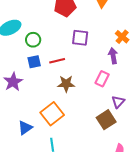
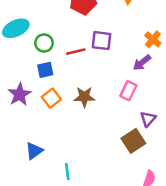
purple arrow: (113, 56) -> (142, 63), turned -119
red line: (57, 61) -> (76, 52), moved
orange square: (52, 114) -> (51, 98), moved, size x0.7

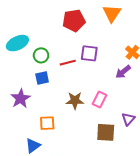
pink rectangle: (128, 91) -> (100, 100), moved
orange square: (51, 98) -> (47, 123), moved, turned 35
brown square: (133, 141) -> (106, 132), moved, turned 36

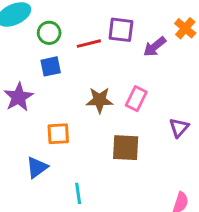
purple arrow: (123, 72) -> (155, 47), moved
brown square: (106, 132) -> (126, 148), moved

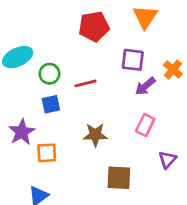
purple square: (121, 30) -> (133, 60), moved
pink rectangle: (136, 99) -> (145, 125), moved
orange square: (58, 134) -> (47, 153), moved

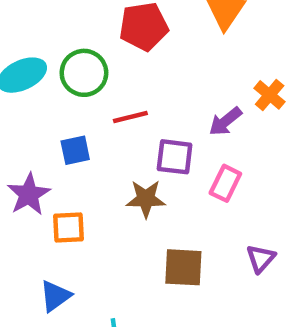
purple square: (133, 60) -> (175, 157), moved
green circle: (50, 74) -> (84, 73), moved, size x1.4
purple triangle: (167, 160) -> (261, 258), moved

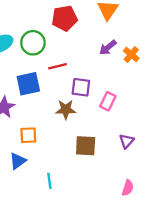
purple arrow: (225, 121) -> (108, 47), moved
blue square: (75, 150) -> (28, 84), size x1.5
orange square: (69, 228) -> (28, 135), moved

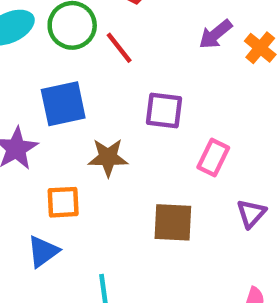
red line: (58, 66) -> (119, 48), moved, turned 66
pink rectangle: (108, 101) -> (213, 157), moved
brown star: (66, 109) -> (108, 157), moved

